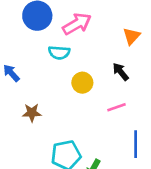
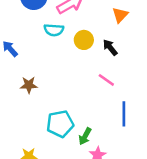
yellow circle: (82, 83) -> (84, 40), moved
pink line: (117, 107) -> (106, 80), turned 54

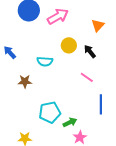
cyan semicircle: (54, 30) -> (45, 61), moved
green arrow: (85, 136) -> (70, 122), turned -144

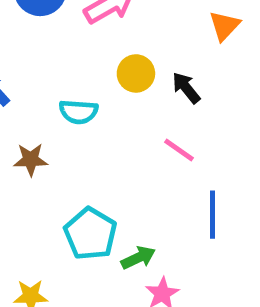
orange triangle: (98, 25) -> (224, 26), moved
cyan pentagon: (50, 112) -> (90, 234), turned -30

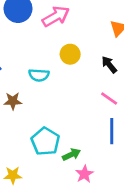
black arrow: (186, 88) -> (109, 65), moved
pink line: (179, 150) -> (109, 98), moved

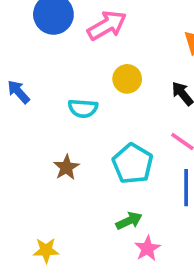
brown star: (13, 101) -> (66, 167), moved, turned -30
cyan pentagon: (45, 141) -> (133, 164), moved

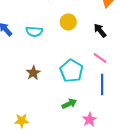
cyan semicircle: (83, 108) -> (34, 32), moved
pink star: (147, 248) -> (89, 120), moved

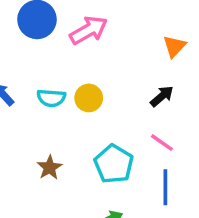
yellow circle: (68, 22) -> (89, 98), moved
black arrow: (100, 30) -> (162, 96), turned 88

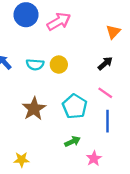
brown star: (49, 168) -> (34, 109), size x1.5

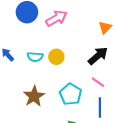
black arrow: (105, 63) -> (98, 56), size x1.5

